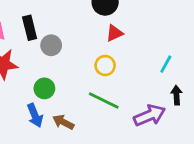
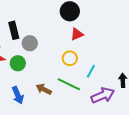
cyan line: (166, 64) -> (91, 71), moved
green circle: (44, 88) -> (18, 63), moved
brown arrow: (63, 122) -> (44, 89), moved

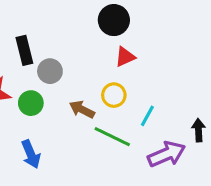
brown arrow: (44, 89) -> (82, 109), moved

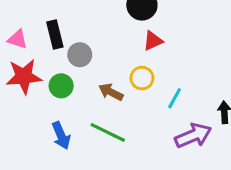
green line: (112, 137) -> (108, 132), moved

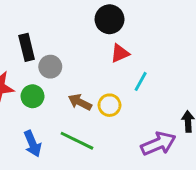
yellow circle: (142, 78) -> (110, 105), moved
cyan line: (175, 98) -> (141, 81), moved

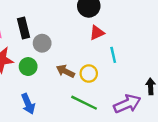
cyan line: (141, 81) -> (113, 55), turned -42
green line: (77, 141) -> (84, 103), moved

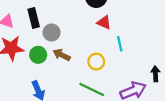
red triangle: (97, 33) -> (104, 22), turned 48
brown arrow: (65, 71) -> (62, 55), moved

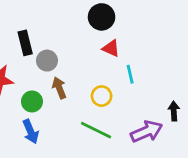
green circle: (38, 55) -> (32, 101), moved
brown arrow: (62, 55) -> (59, 88), turned 42

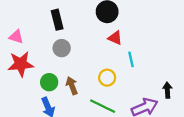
black rectangle: (25, 43) -> (57, 20), moved
brown arrow: (59, 88) -> (72, 86), moved

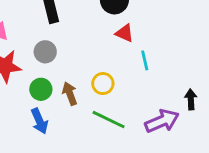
gray circle: (62, 48) -> (45, 52), moved
yellow circle: (107, 78) -> (103, 84), moved

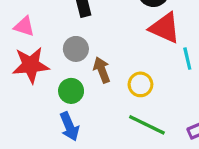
red triangle: (124, 33) -> (165, 28), size x1.5
brown arrow: (70, 94) -> (102, 70), moved

